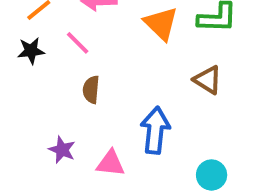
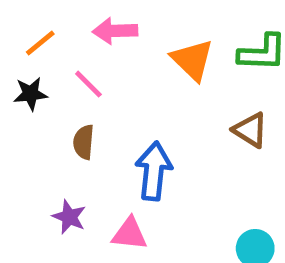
brown semicircle: (91, 90) -> (84, 142), moved
blue arrow: (155, 130) -> (154, 171), moved

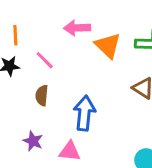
pink arrow: (115, 31) -> (77, 28), moved
orange line: (40, 43) -> (15, 35), turned -54

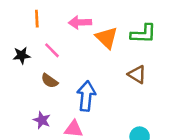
orange line: (15, 35) -> (37, 19), moved
brown semicircle: (42, 95) -> (49, 81), turned -60

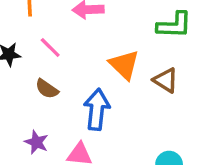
orange triangle: (107, 38) -> (124, 65), moved

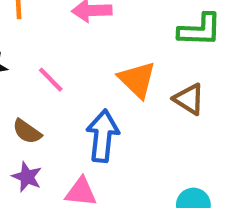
pink line: (50, 47) -> (51, 80), moved
brown semicircle: (47, 89) -> (27, 132), moved

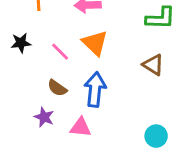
orange triangle: (137, 80) -> (95, 43), moved
brown semicircle: (27, 132) -> (57, 88), moved

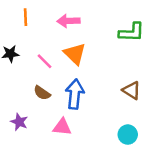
brown triangle: (153, 65) -> (132, 90), moved
purple star: (44, 117) -> (19, 122), moved

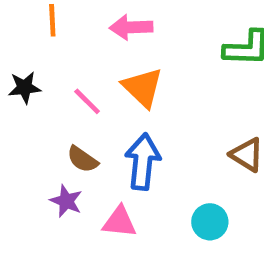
purple star: (19, 122) -> (66, 201), moved
cyan circle: (128, 135) -> (210, 222), moved

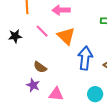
pink line: (87, 101) -> (42, 31), moved
blue arrow: (143, 162) -> (85, 58), moved

